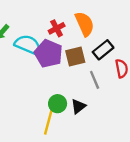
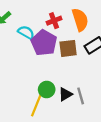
cyan semicircle: (28, 45) -> (26, 32), size x0.7
gray line: (95, 80) -> (81, 96), moved

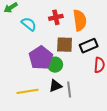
purple pentagon: (44, 43) -> (41, 58), moved
green circle: (47, 89) -> (55, 65), moved
yellow line: (36, 105) -> (27, 91), turned 50

